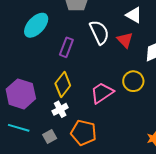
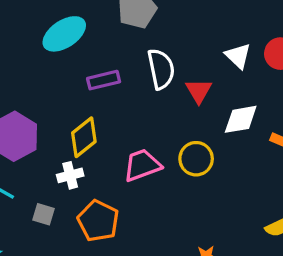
white triangle: (134, 15) -> (238, 56), moved
purple rectangle: (66, 47) -> (104, 80), turned 42
gray square: (50, 137) -> (43, 214), turned 32

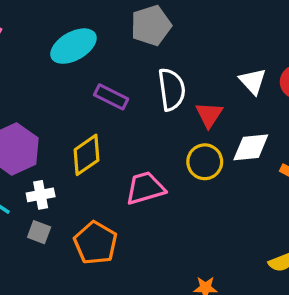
purple rectangle: (104, 80) -> (111, 97), turned 36
yellow circle: (196, 159) -> (205, 162), moved
white cross: (70, 175) -> (41, 195), moved

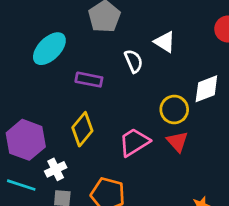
white triangle: (253, 81) -> (165, 42), moved
white semicircle: (172, 89) -> (134, 61), size x0.7
red triangle: (209, 115) -> (177, 141), moved

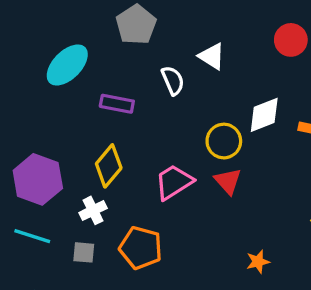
white cross: (56, 169) -> (93, 210), moved

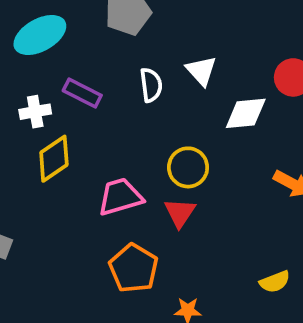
white diamond: (264, 115) -> (246, 113), moved
white cross: (93, 210) -> (35, 112), moved
orange pentagon: (141, 248) -> (134, 268), moved

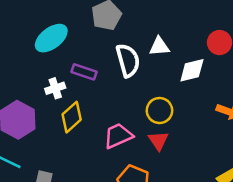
white triangle: (201, 71) -> (159, 46), turned -45
white semicircle: (151, 85) -> (128, 60), size x1.5

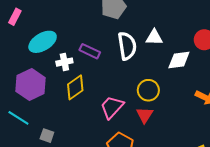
cyan ellipse: (51, 38) -> (43, 42), moved
pink trapezoid: (118, 136) -> (112, 107), turned -30

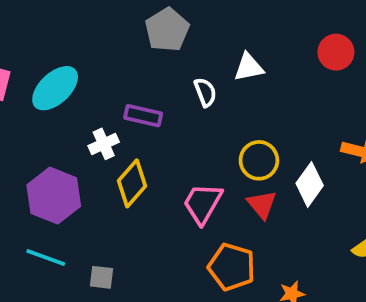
cyan ellipse: (43, 42) -> (55, 88), moved
white semicircle: (127, 46) -> (205, 92), size x0.6
white diamond: (179, 60) -> (310, 184), moved, turned -35

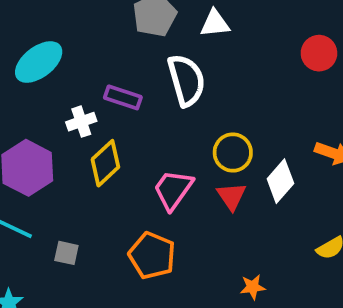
white triangle: (249, 67) -> (215, 23), moved
white semicircle: (205, 92) -> (186, 80), size x1.8
orange pentagon: (232, 267) -> (152, 255), moved

